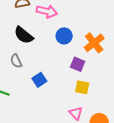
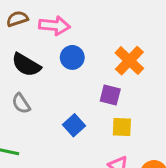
blue circle: (64, 36) -> (72, 57), moved
blue square: (39, 80) -> (74, 125), moved

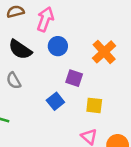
pink arrow: (54, 26) -> (45, 19), turned -80
purple square: (110, 95) -> (74, 78), moved

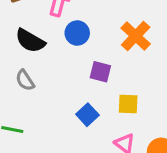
blue square: (55, 101) -> (87, 115), moved

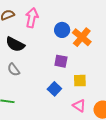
blue circle: (77, 33) -> (62, 30), moved

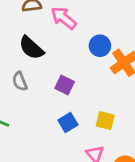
pink arrow: (32, 18) -> (64, 18), turned -78
purple square: (61, 61) -> (65, 85), moved

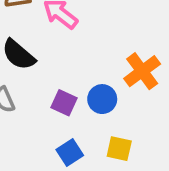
blue circle: (100, 46) -> (102, 99), moved

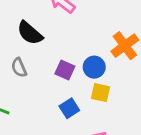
yellow square: (119, 149) -> (101, 93), moved

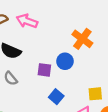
yellow square: (101, 93) -> (95, 94), moved

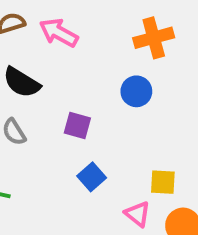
orange cross: (82, 39) -> (154, 38), moved, turned 30
blue circle: (65, 61) -> (136, 91), moved

